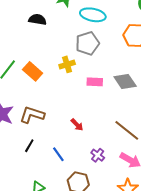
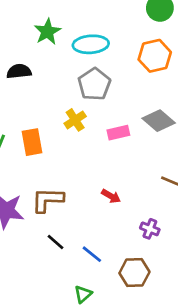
orange rectangle: (33, 71) -> (32, 142), turned 54
black line: (29, 146) -> (56, 242), turned -64
blue line: (58, 154) -> (92, 254), moved

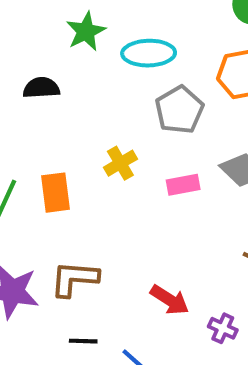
gray pentagon: (94, 84) -> (179, 110), moved
red arrow: (111, 196) -> (170, 300), moved, size x1.4
black line: (56, 242) -> (83, 341), turned -42

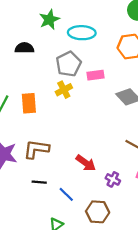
gray pentagon: (179, 110) -> (69, 64), moved
pink rectangle: (183, 185) -> (96, 75), moved

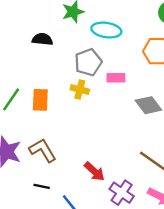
yellow cross: (64, 90) -> (80, 89), turned 35
brown L-shape: (36, 149) -> (43, 150), turned 45
purple cross: (113, 179) -> (122, 193), size x1.5

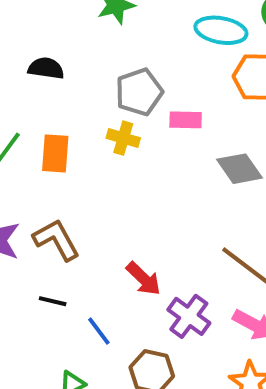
cyan ellipse: (106, 30) -> (221, 30), moved
black semicircle: (42, 39) -> (46, 68), moved

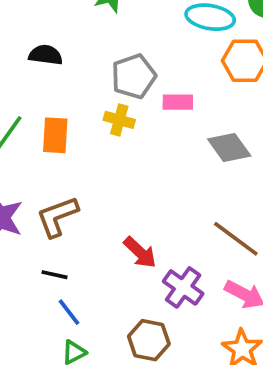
brown L-shape: (56, 240) -> (57, 217), turned -81
blue line: (99, 331) -> (69, 312), moved

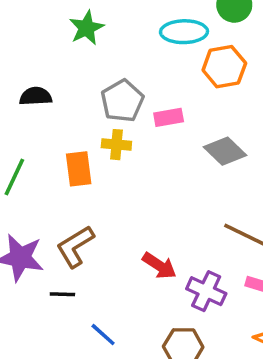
orange rectangle: (55, 135) -> (79, 169), moved
black line: (54, 275) -> (62, 294), moved

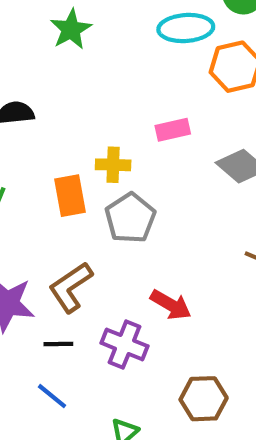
gray pentagon: (122, 101) -> (130, 218), moved
purple cross: (206, 291) -> (125, 345), moved
blue line: (103, 335) -> (52, 396), moved

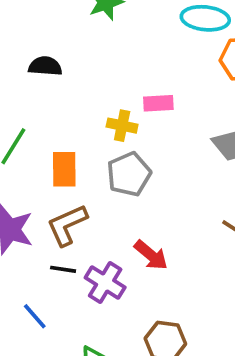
pink rectangle: (173, 130) -> (158, 103), moved
orange rectangle: (70, 196) -> (64, 169), moved
black line: (58, 344) -> (63, 269), moved

